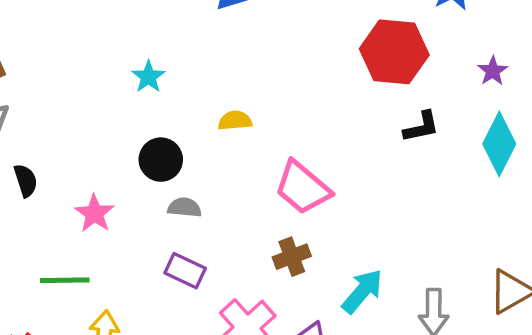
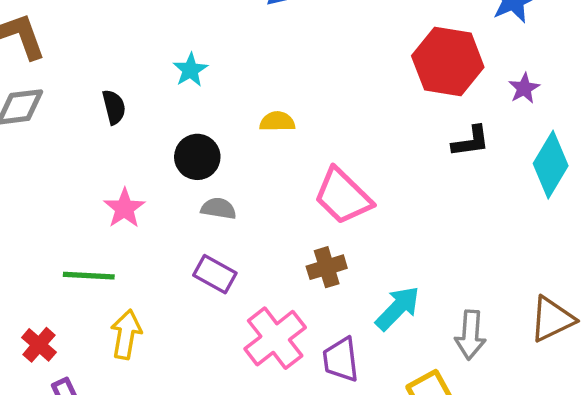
purple star: (493, 71) -> (524, 88), moved
black semicircle: (26, 180) -> (114, 107), moved

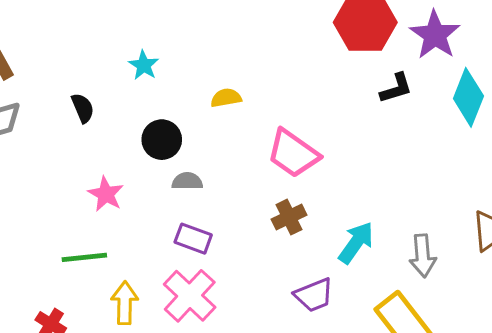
purple star: (524, 88) -> (435, 35), size x1.8
pink cross: (275, 338) -> (190, 296), moved
purple trapezoid: (341, 360) -> (314, 295), turned -96

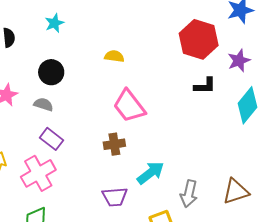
purple star: (435, 35) -> (239, 61), size x0.7
yellow semicircle: (226, 98) -> (114, 56), moved
gray semicircle: (187, 181) -> (43, 104), moved

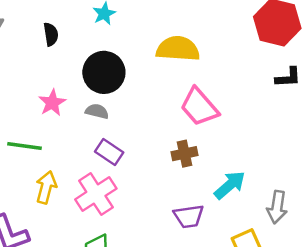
yellow semicircle: (114, 56) -> (178, 49), size x1.8
black circle: (51, 72) -> (104, 72), size x1.4

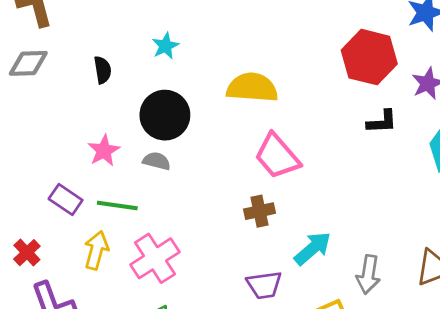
green line: (24, 146) -> (117, 206), moved
purple rectangle: (109, 152) -> (66, 199), moved

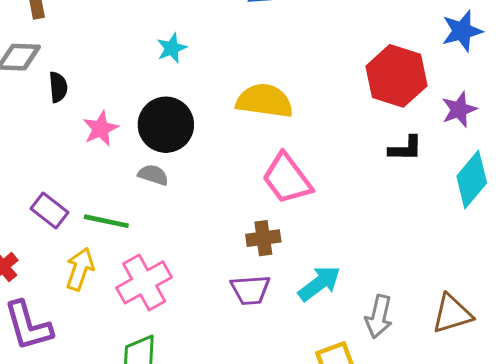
black semicircle: (103, 70) -> (58, 87), moved
pink star: (104, 151) -> (100, 129), moved
purple trapezoid: (264, 285) -> (250, 290), moved

